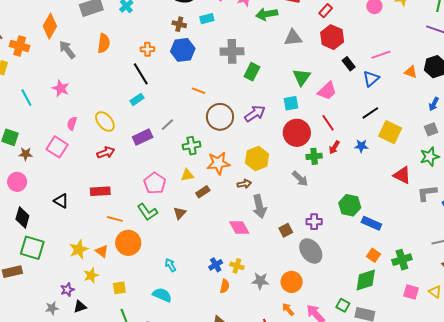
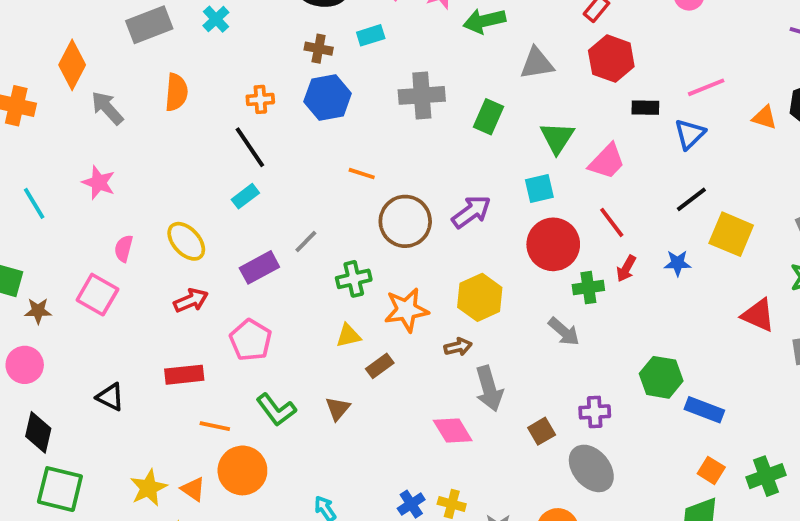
black rectangle: (349, 64) -> (645, 108), turned -48
green rectangle: (252, 72) -> (489, 117), moved
pink pentagon: (155, 183) -> (251, 340), moved

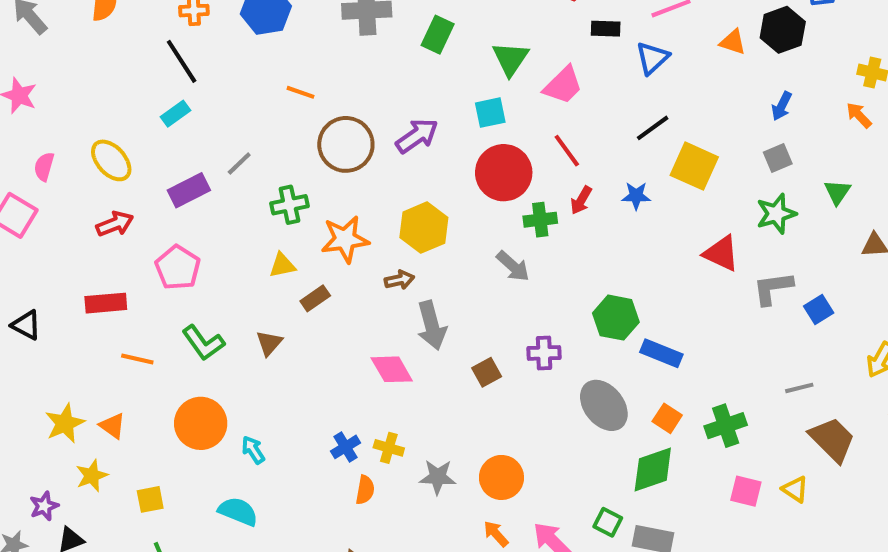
gray ellipse: (591, 468) -> (604, 405), moved
orange circle: (242, 470) -> (201, 423), moved

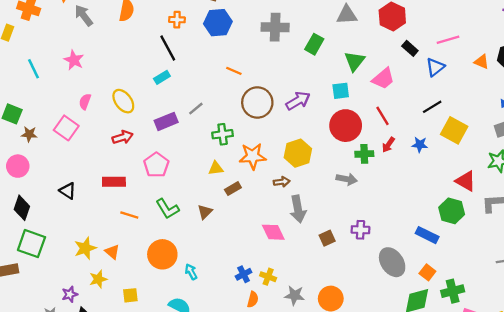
black rectangle: (606, 29) -> (410, 48), turned 35
gray arrow: (513, 266) -> (347, 179), turned -36
green hexagon: (616, 318) -> (452, 211), moved
green cross: (726, 426) -> (453, 291), moved

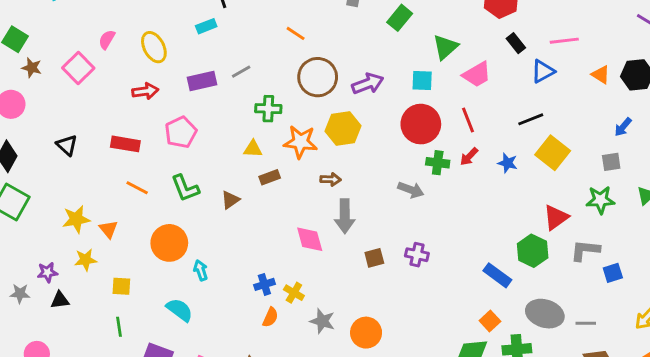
yellow hexagon: (298, 153) -> (343, 129), moved
red triangle: (466, 181) -> (556, 217), turned 45
gray ellipse: (392, 262) -> (545, 314), moved, turned -48

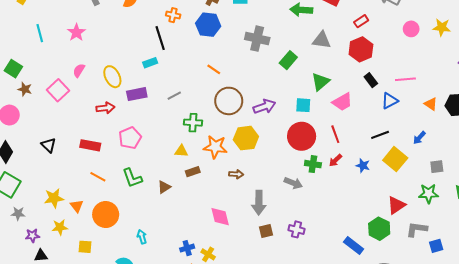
purple rectangle: (202, 81) -> (137, 94), moved
blue arrow: (623, 127) -> (419, 138), moved
gray arrow: (345, 216) -> (259, 203), moved
orange circle: (169, 243) -> (106, 215), moved
gray star: (20, 293) -> (18, 213), moved

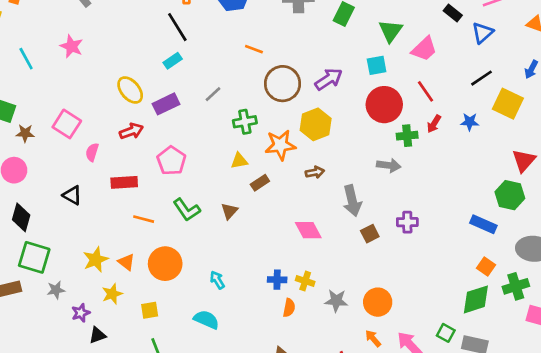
pink semicircle: (79, 70) -> (92, 152), moved
blue cross: (187, 248) -> (277, 280), turned 32

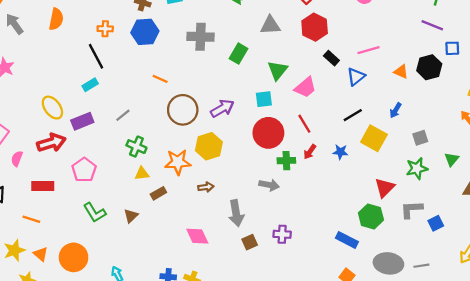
green cross: (245, 122) -> (136, 147), moved, turned 30
red arrow: (131, 131) -> (51, 143), size x1.4
orange line: (144, 219) -> (31, 219), moved

